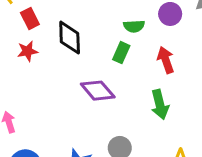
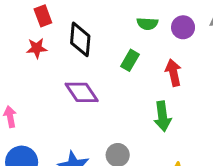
green semicircle: (134, 26) -> (147, 24), moved
purple diamond: (98, 91) -> (82, 92), moved

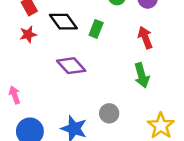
black diamond: (80, 39) -> (63, 22), turned -32
green rectangle: (130, 60) -> (96, 29), moved

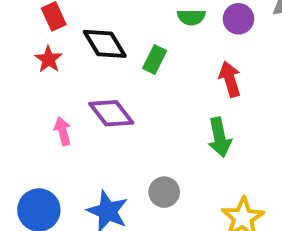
red star: (28, 34) -> (48, 59), turned -30
pink arrow: (15, 95) -> (63, 131), moved

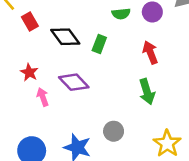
red star: (48, 59) -> (29, 72), moved

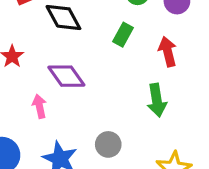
green rectangle: (99, 44) -> (123, 35), moved
pink arrow: (43, 97) -> (39, 106), moved

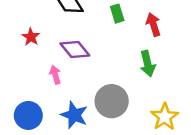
green rectangle: (123, 35) -> (117, 14), turned -42
gray circle: (108, 144) -> (112, 101), size x1.6

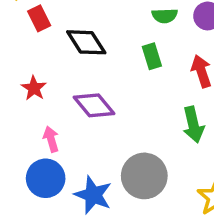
pink arrow: (55, 75) -> (51, 139), moved
blue circle: (28, 115) -> (46, 178), moved

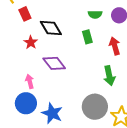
red star: (34, 88) -> (31, 42), moved
gray circle: (144, 176) -> (95, 107), moved

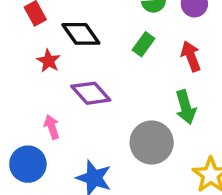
green rectangle: (87, 37) -> (143, 44), turned 56
blue circle: (26, 103) -> (28, 164), moved
gray circle: (95, 107) -> (152, 143), moved

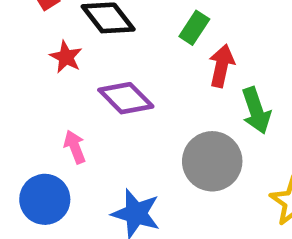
red arrow: (191, 56) -> (222, 66), moved, turned 36

